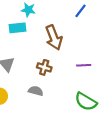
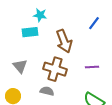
blue line: (80, 11) -> (94, 23), moved
brown cross: (44, 67) -> (55, 69), size x1.6

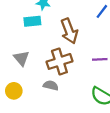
brown cross: (55, 69) -> (59, 61), turned -35

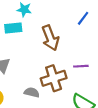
brown cross: (59, 61) -> (54, 78), moved

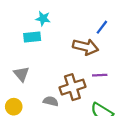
brown arrow: (50, 38) -> (86, 47), moved, turned -55

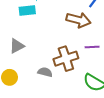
gray triangle: (21, 74) -> (17, 46), turned 42

